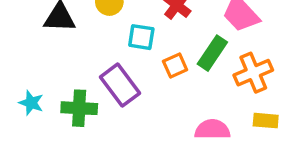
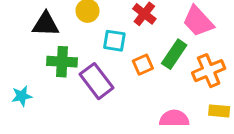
cyan star: (31, 103) -> (22, 96), turned -30
green cross: (79, 108) -> (62, 62), moved

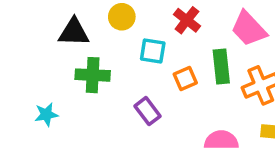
green rectangle: (174, 54) -> (221, 66), turned -40
purple rectangle: (96, 81) -> (148, 111), moved, size x0.7

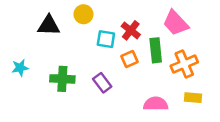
red cross: (187, 20) -> (131, 30), moved
green cross: (93, 75) -> (62, 79), moved
cyan star: (46, 115) -> (20, 68), moved

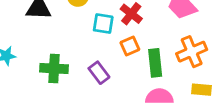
green rectangle: (156, 50) -> (155, 63), moved

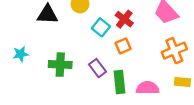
cyan square: (103, 24) -> (101, 27), turned 30
green rectangle: (155, 63) -> (120, 82), moved

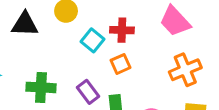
red cross: (124, 19) -> (122, 30), turned -36

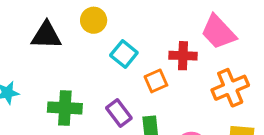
red cross: (122, 30) -> (183, 56), moved

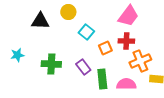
pink trapezoid: (218, 32) -> (128, 16), moved, turned -100
red cross: (183, 56) -> (126, 41), moved
orange cross: (230, 88) -> (140, 61), moved

